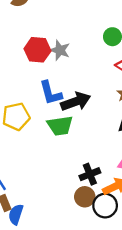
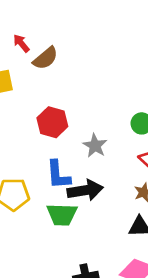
gray star: (60, 50) -> (95, 146), moved

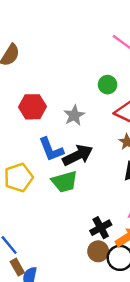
gray star: (95, 146) -> (74, 115), turned 30

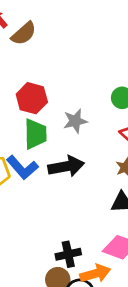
blue L-shape: (51, 149) -> (22, 167), moved, turned -36
green trapezoid: (64, 182) -> (35, 134), moved, turned -92

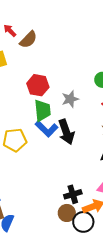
black arrow: (66, 166) -> (66, 132), turned 85
blue L-shape: (22, 167) -> (46, 129), moved

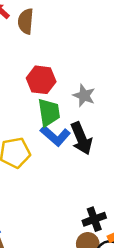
brown semicircle: (28, 40) -> (26, 21), turned 144
gray star: (70, 99) -> (84, 96), turned -30

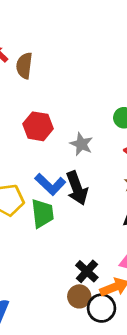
green trapezoid: (49, 112) -> (42, 213), moved
black cross: (94, 219) -> (87, 271), turned -30

